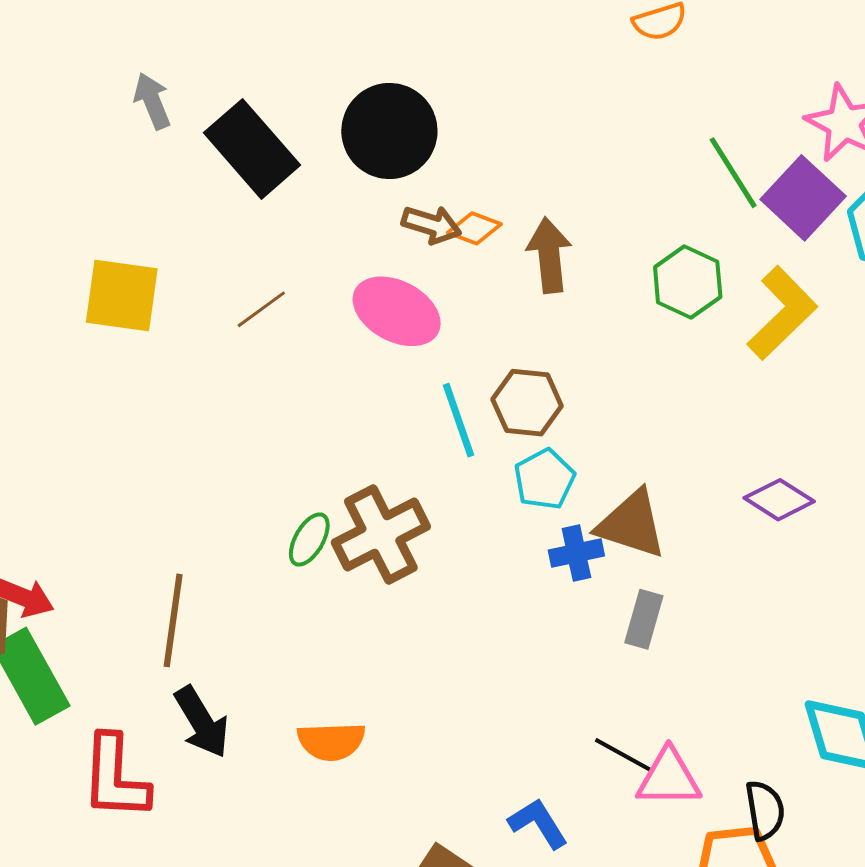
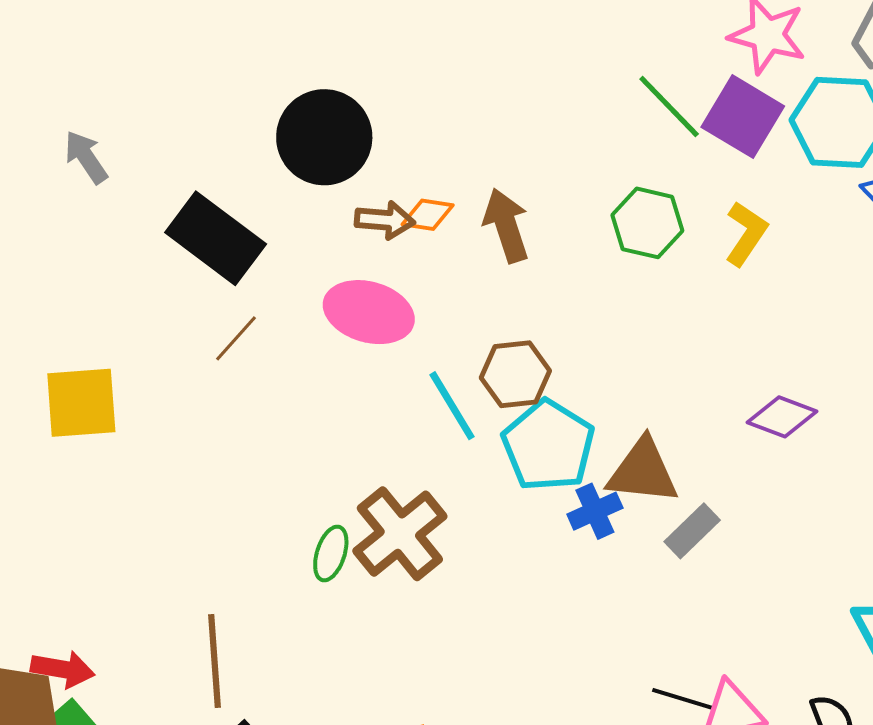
black rectangle: (252, 149) -> (216, 238), moved
yellow square: (122, 296) -> (81, 403), moved
yellow L-shape: (782, 313) -> (746, 234), size x0.7
cyan pentagon: (544, 479) -> (548, 446), size x1.5
gray rectangle: (644, 619) -> (692, 531), moved, turned 42

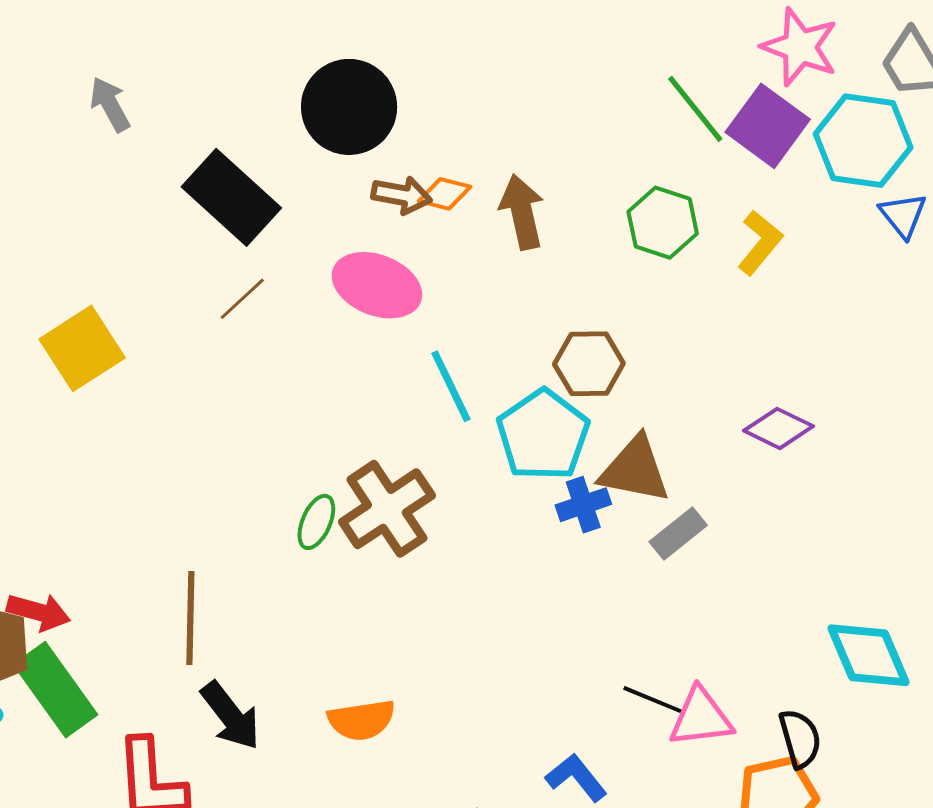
brown hexagon: (515, 374) -> (589, 364), moved
yellow square: (81, 403) -> (82, 348), turned -34

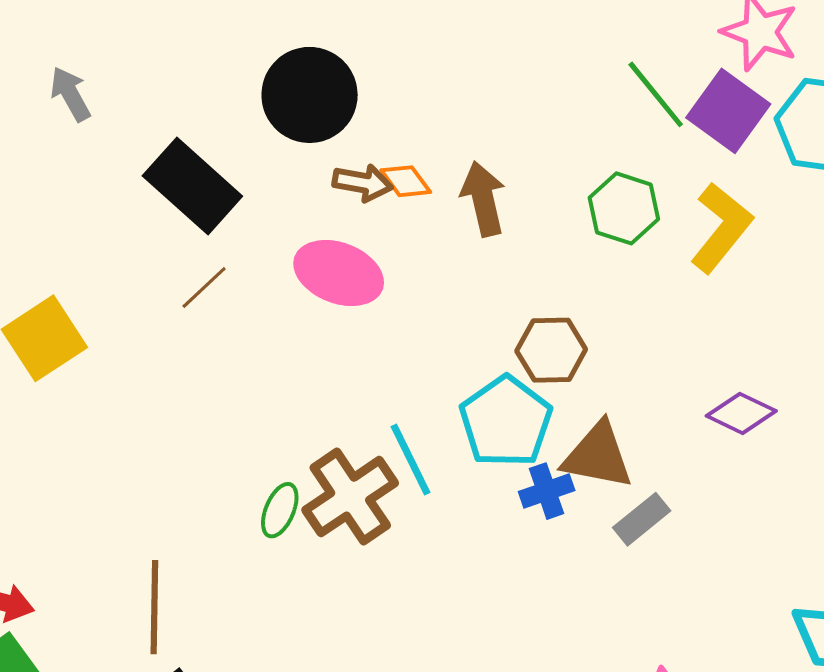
orange diamond: (445, 194) -> (406, 181), turned 40
yellow L-shape: (760, 243) -> (721, 228), size x1.4
cyan line: (451, 386) -> (410, 459), moved

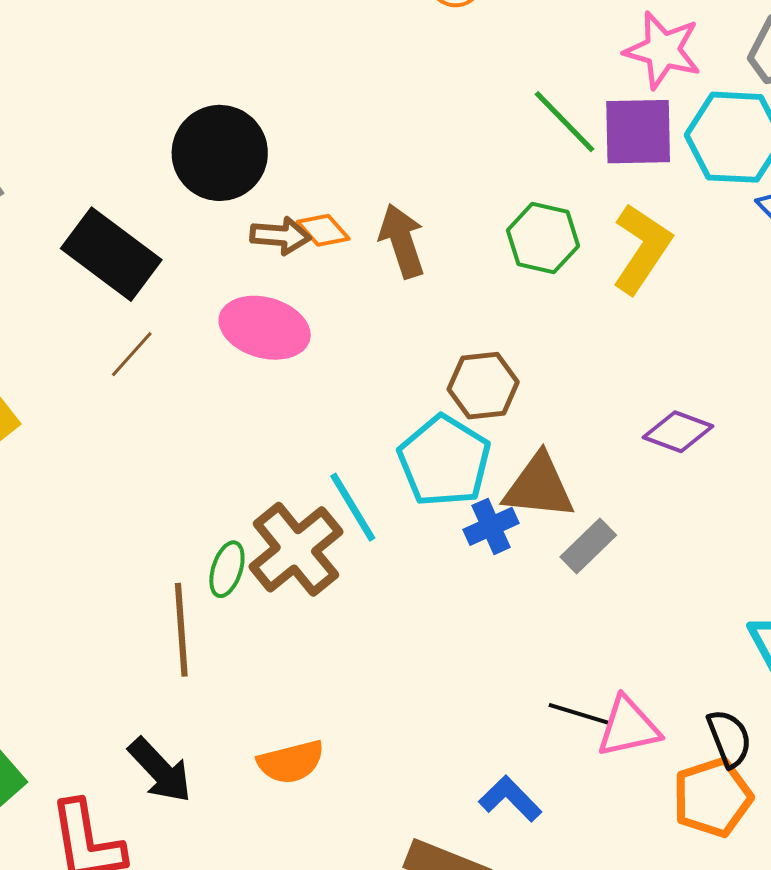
purple square: (728, 111) -> (638, 132), turned -32
brown line: (154, 607) -> (181, 630), moved

